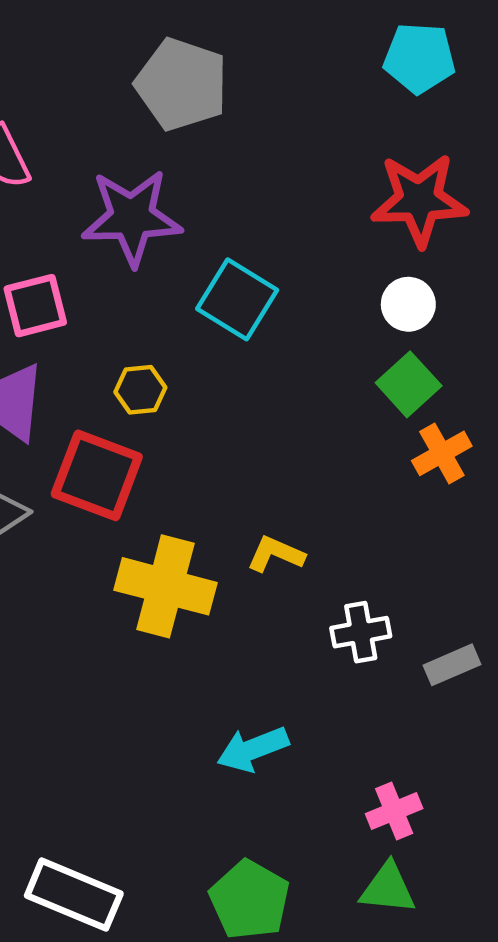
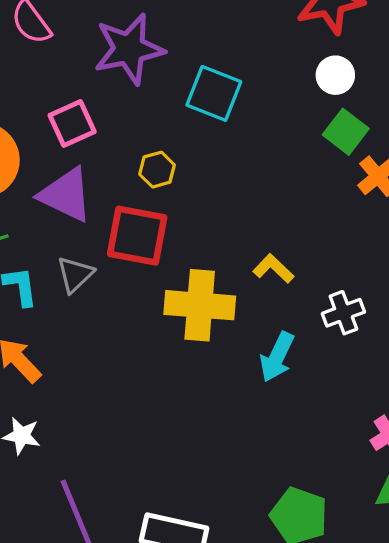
yellow L-shape: (276, 554) -> (273, 269), turned 30
cyan arrow: (253, 749) -> (277, 357), moved, turned -33

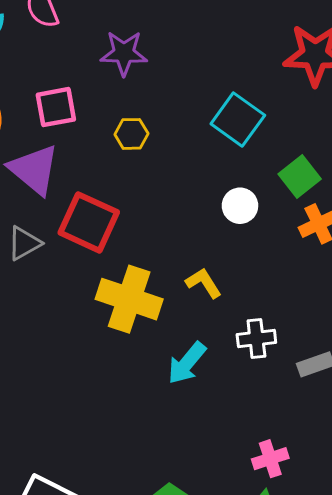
purple star: (129, 49) -> (124, 53), size x0.7
white circle: (335, 75) -> (240, 206), moved
cyan square: (214, 93) -> (238, 120), moved
yellow hexagon: (157, 170) -> (131, 134), moved

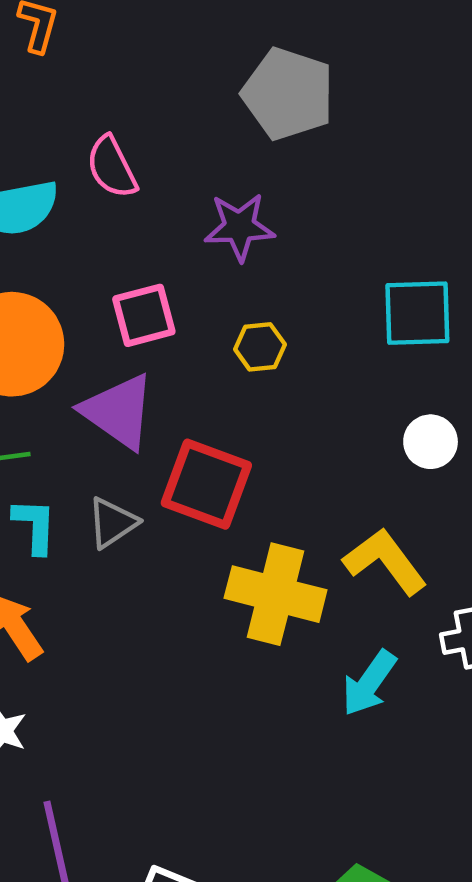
cyan square: (238, 120) -> (417, 313), turned -33
yellow L-shape: (204, 283) -> (385, 561), size x1.5

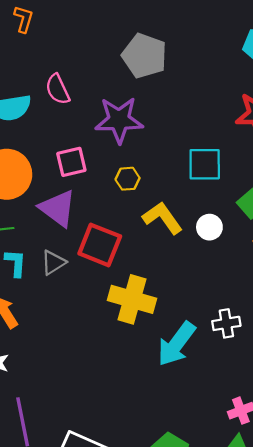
purple star: (239, 227) -> (119, 120), size x1.4
yellow L-shape: (385, 561) -> (163, 218), moved
cyan arrow: (369, 683) -> (176, 344), size x1.4

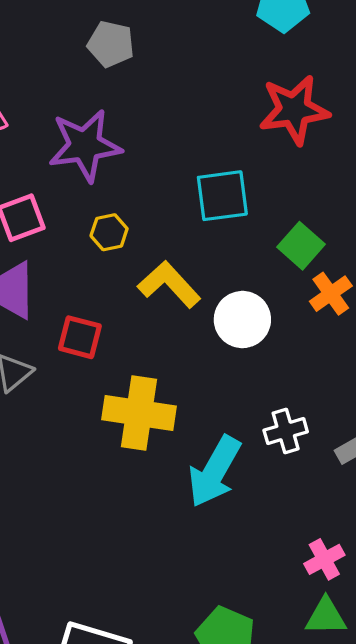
gray pentagon: (144, 56) -> (111, 44), size x0.7
white circle: (209, 227) -> (242, 320), moved, size x1.4
red square: (100, 245) -> (80, 337), size x0.7

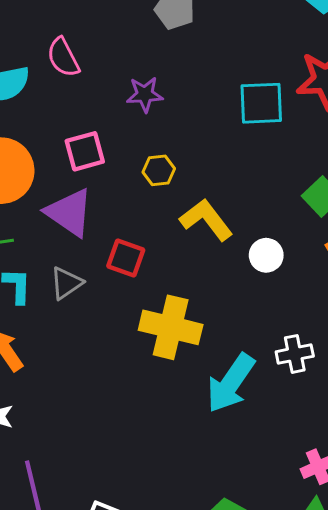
purple star: (85, 145) -> (145, 94), size x0.6
cyan square: (222, 196) -> (261, 103), moved
white circle: (242, 320) -> (266, 255), size x0.7

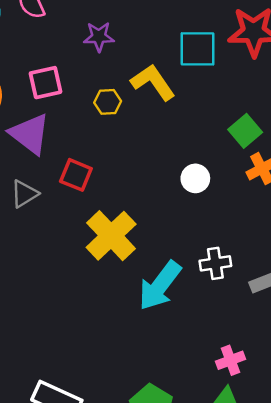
yellow L-shape: (206, 220) -> (153, 82), moved
yellow cross: (171, 327) -> (111, 236), turned 30

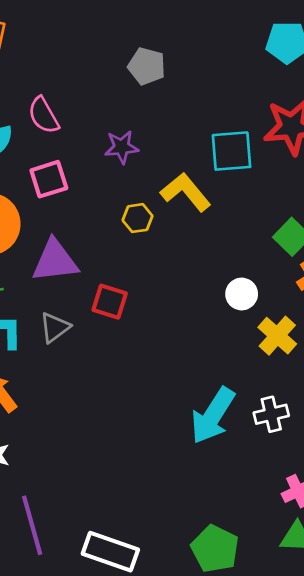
pink square: (45, 83) -> (49, 179), moved
purple triangle: (30, 134) -> (55, 261), turned -39
yellow cross: (111, 236) -> (277, 336), moved, size x0.7
white cross: (215, 263) -> (271, 414), moved

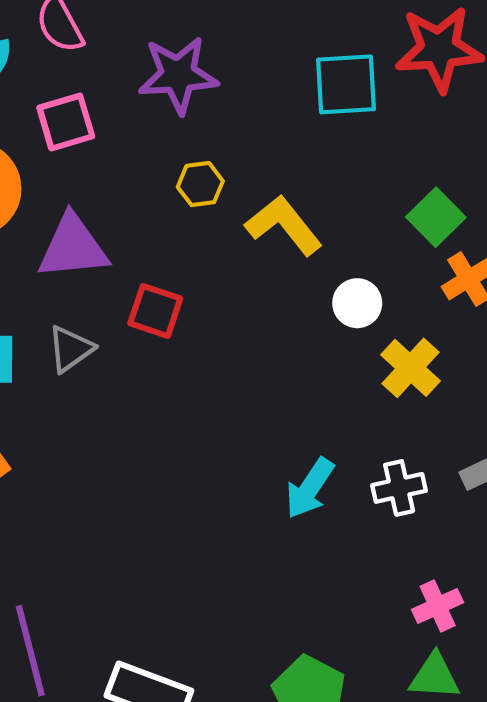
purple star: (122, 147) -> (178, 75), size x1.5
yellow L-shape: (186, 192) -> (284, 225), moved
cyan arrow: (213, 416) -> (310, 488), size x0.7

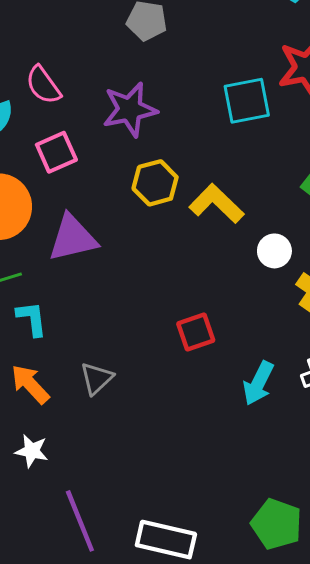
yellow hexagon: (200, 184) -> (155, 183), size x1.4
red square: (155, 311) -> (196, 332), moved, turned -30
gray triangle: (70, 349) -> (97, 378), moved

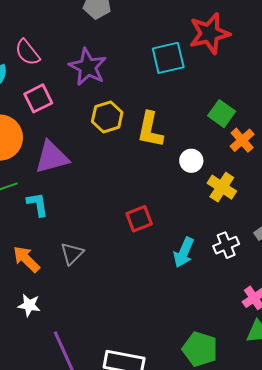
purple star: (130, 109) -> (88, 67), turned -30
yellow L-shape: (216, 204) -> (150, 130), turned -120
cyan L-shape: (32, 319) -> (38, 204), moved

